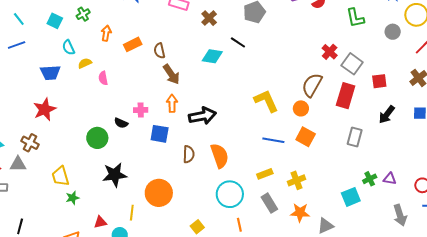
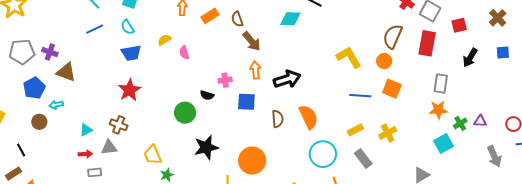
cyan semicircle: (69, 47) -> (128, 27), moved
orange star: (300, 213) -> (438, 110), moved

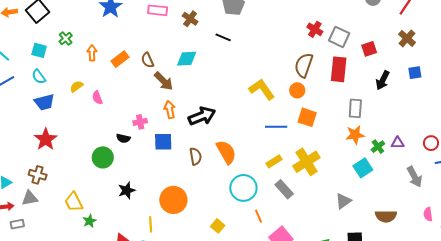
cyan diamond: (290, 19) -> (187, 59), moved
yellow cross: (388, 133) -> (306, 162), size x1.5
black star: (206, 147) -> (127, 190), size x0.7

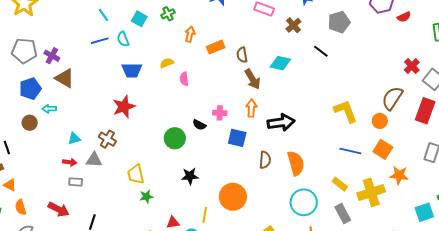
cyan semicircle: (39, 77) -> (123, 39), moved
orange star: (355, 135) -> (399, 175), moved
yellow rectangle: (274, 161) -> (340, 184), turned 56

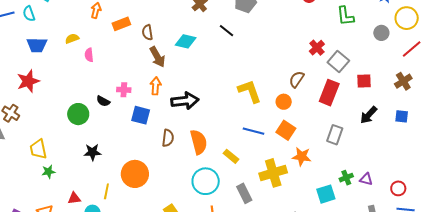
brown semicircle: (392, 98) -> (297, 79), size x0.7
yellow rectangle: (340, 184) -> (231, 156), moved

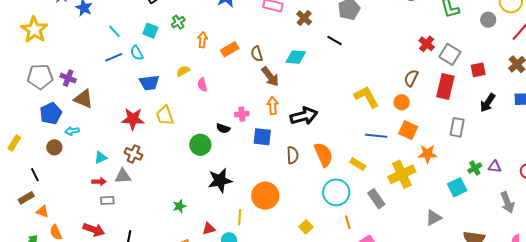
red star: (28, 81) -> (133, 119), moved, turned 30
yellow trapezoid: (38, 149) -> (165, 115), moved
black star: (92, 152) -> (220, 180), size x1.4

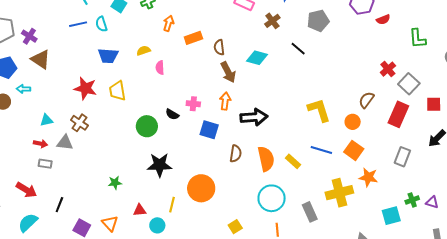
yellow rectangle: (358, 164) -> (293, 161), moved

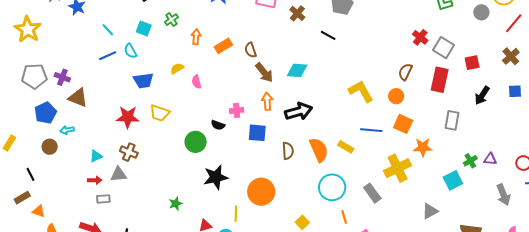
cyan diamond: (257, 58) -> (297, 70), moved
yellow trapezoid: (117, 91) -> (160, 113), turned -50

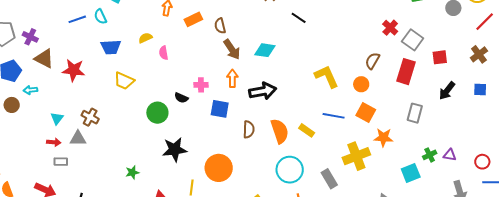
red star: (128, 117) -> (74, 70), moved
cyan triangle: (96, 156) -> (57, 118), turned -32

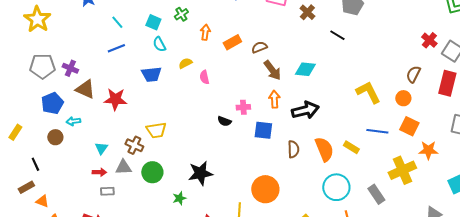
cyan semicircle: (100, 17) -> (159, 44), moved
brown semicircle: (220, 26) -> (259, 47), turned 84
yellow trapezoid: (124, 81) -> (156, 130), moved, turned -30
green circle: (157, 113) -> (152, 172), moved
black star: (175, 150) -> (200, 173), moved

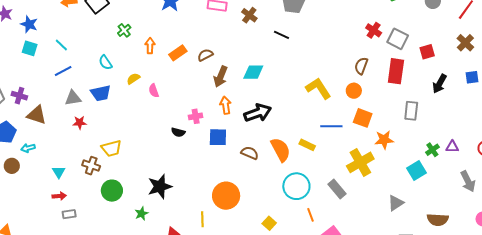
cyan square: (153, 22) -> (30, 48), moved
brown arrow: (272, 70) -> (221, 77), turned 65
red star: (115, 99) -> (80, 123), moved, size x0.6
brown semicircle: (293, 149) -> (250, 153), turned -60
gray triangle: (123, 167) -> (73, 98), moved

